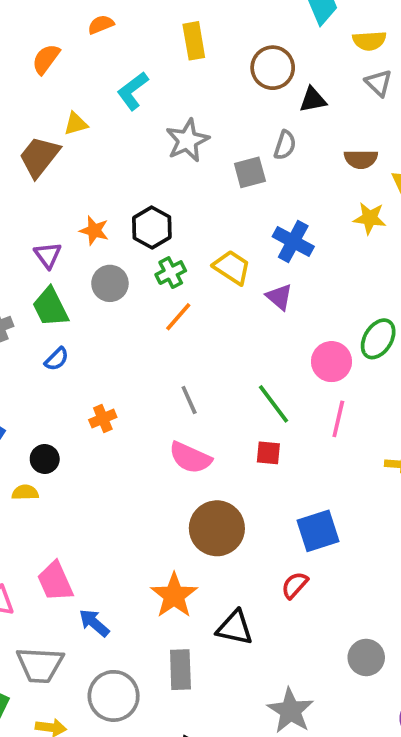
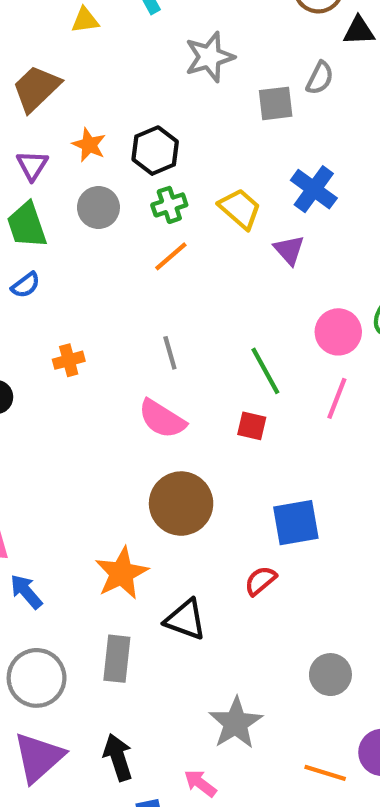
brown trapezoid: (39, 157) -> (36, 88), moved

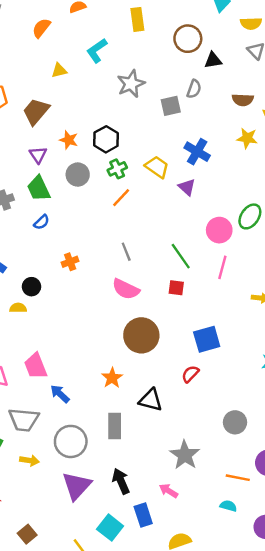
orange star: (122, 573) -> (112, 378), size x0.7

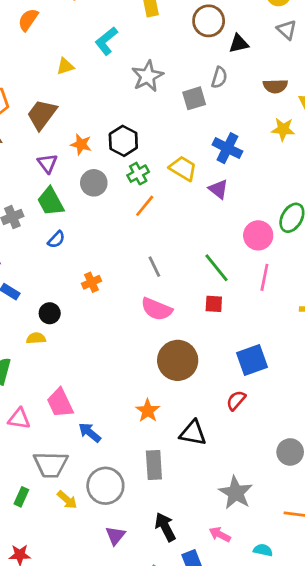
orange semicircle: (41, 28) -> (28, 20), moved
yellow arrow: (29, 460) -> (67, 500), moved, turned 36
purple triangle: (77, 486) -> (115, 536), size x0.6
cyan semicircle: (228, 506) -> (263, 550), moved

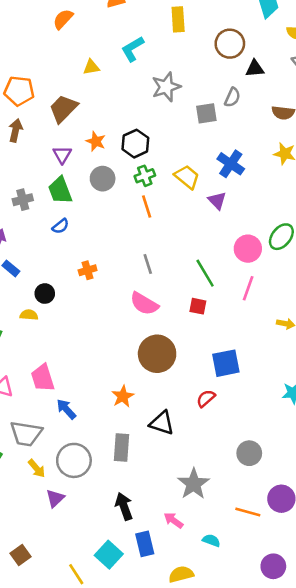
orange line: (145, 206) -> (147, 207), turned -65
purple triangle: (115, 536) -> (55, 498), moved

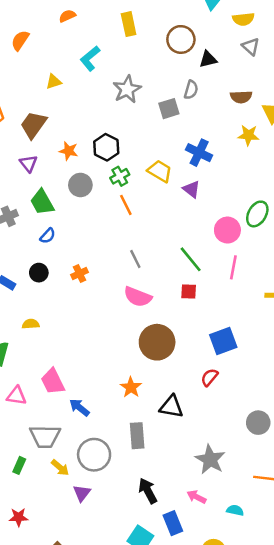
purple triangle: (62, 155) -> (28, 163), moved
black circle: (45, 294) -> (39, 273), moved

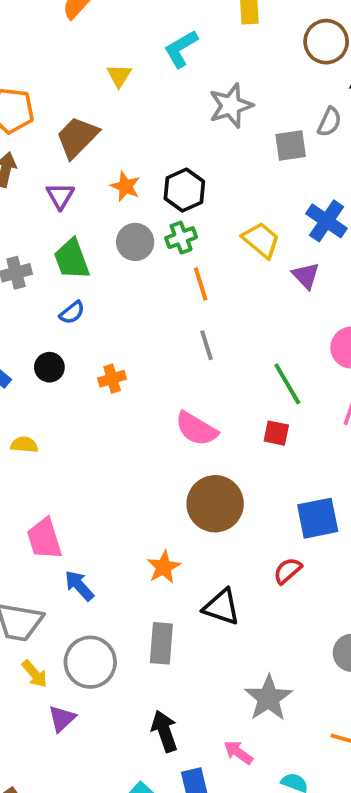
yellow triangle: (54, 82) -> (119, 76), turned -49
green cross: (120, 176) -> (181, 238), moved
gray line: (135, 259) -> (206, 345), moved

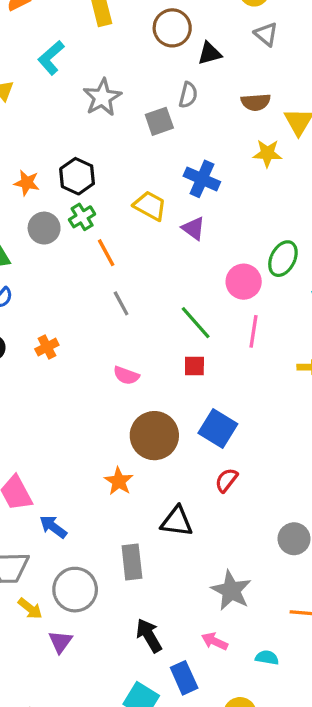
pink semicircle: (196, 429) -> (126, 375), size x0.7
blue square: (318, 518) -> (218, 428), moved, turned -36
orange star: (164, 567) -> (119, 481), moved

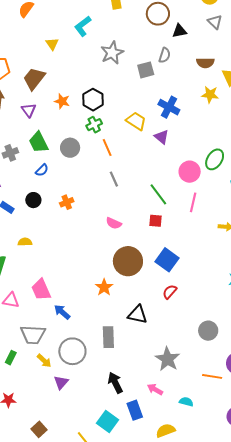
gray circle: (44, 228) -> (70, 148), moved

